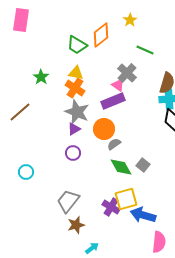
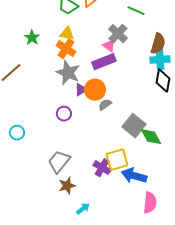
purple triangle: (74, 129) -> (81, 90), moved
gray square: (143, 165) -> (134, 126), size x1.6
green diamond: (121, 167) -> (151, 137), moved

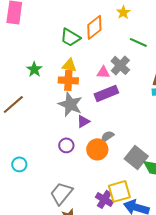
pink triangle: (109, 46) -> (103, 72), moved, turned -32
orange cross: (66, 49) -> (68, 80), turned -30
orange circle: (95, 90) -> (97, 149), moved

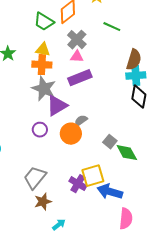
gray cross: (120, 65) -> (77, 40), moved
purple triangle: (83, 121) -> (57, 106), size x1.6
gray square: (136, 157) -> (110, 142), size x0.6

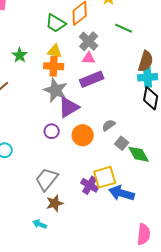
gray semicircle: (81, 121) -> (109, 125), moved
pink semicircle: (126, 219) -> (144, 234), moved
cyan arrow: (59, 225) -> (40, 224), moved, turned -120

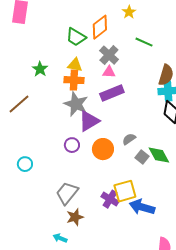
green diamond: (139, 154) -> (159, 155), moved

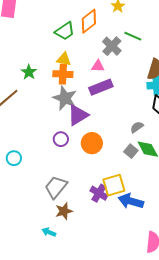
green trapezoid: (76, 37) -> (65, 31), turned -65
gray cross: (109, 55) -> (112, 46), moved
green star: (40, 69) -> (29, 72), moved
gray semicircle: (129, 139) -> (137, 127), moved

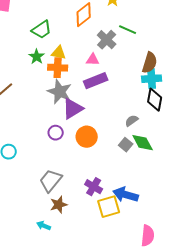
green trapezoid: (65, 31) -> (42, 30), moved
green star: (29, 72) -> (37, 57), moved
yellow square: (114, 185) -> (109, 207), moved

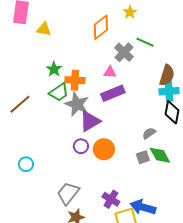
green trapezoid: (42, 30) -> (59, 92), moved
yellow triangle: (59, 53) -> (44, 29), moved
purple circle: (56, 133) -> (81, 146), moved
gray square: (126, 145) -> (143, 157), turned 32

